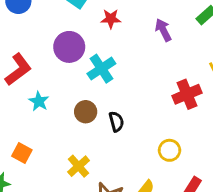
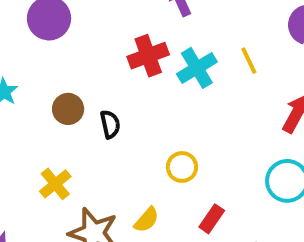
cyan cross: (101, 69) -> (197, 68), moved
red cross: (187, 94) -> (148, 56), moved

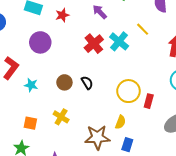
yellow circle: (182, 167) -> (128, 91), size x1.5
yellow cross: (55, 184) -> (61, 117), moved
red rectangle: (212, 219) -> (149, 101), moved

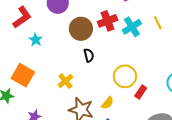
brown circle: (64, 82) -> (81, 29), moved, size x1.5
yellow cross: (61, 117) -> (65, 81), moved
orange square: (30, 123) -> (23, 75), size x1.6

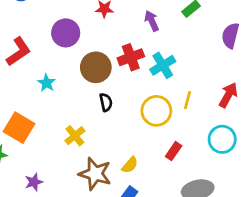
yellow line: (158, 23) -> (187, 100), moved, turned 40
cyan star: (36, 40) -> (47, 83), moved
yellow circle: (125, 76) -> (156, 111), moved

